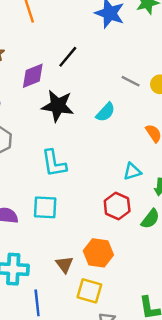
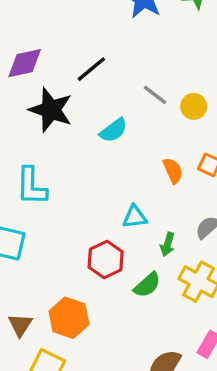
black line: (68, 57) -> (91, 69), moved

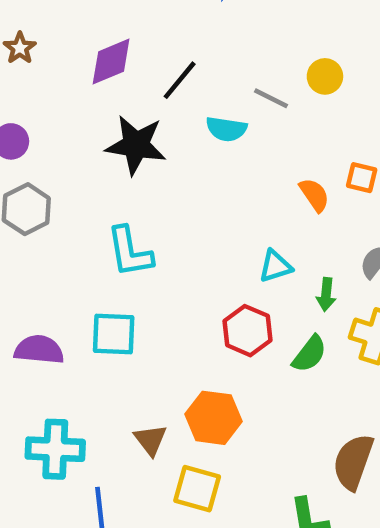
purple diamond: (25, 63) -> (111, 62), moved
yellow circle: (194, 106) -> (325, 76), moved
cyan semicircle: (113, 130) -> (226, 129), moved, turned 56

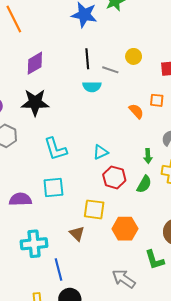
black line: (180, 80) -> (87, 59), moved, turned -36
black star: (136, 145) -> (35, 102), moved
cyan triangle: (275, 266) -> (101, 152), moved
orange hexagon: (213, 418) -> (125, 229), moved
yellow square: (197, 489) -> (94, 209), moved

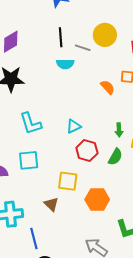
yellow circle: (134, 56) -> (105, 35), size x1.5

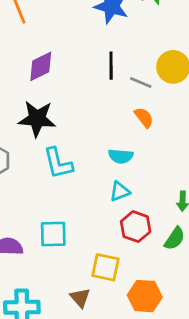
cyan semicircle: (65, 64) -> (121, 156), moved
orange semicircle: (108, 87) -> (144, 117), moved
cyan L-shape: (31, 124) -> (58, 163), moved

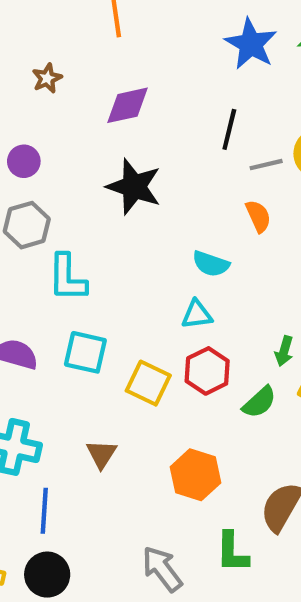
gray line: (141, 83) -> (266, 165), turned -50
black star: (37, 119) -> (134, 187), moved
cyan L-shape: (58, 163) -> (67, 278), moved
yellow square: (105, 267) -> (148, 383), moved

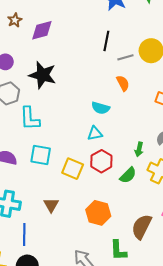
purple diamond: (127, 105) -> (42, 30), moved
black star: (134, 187) -> (43, 75), moved

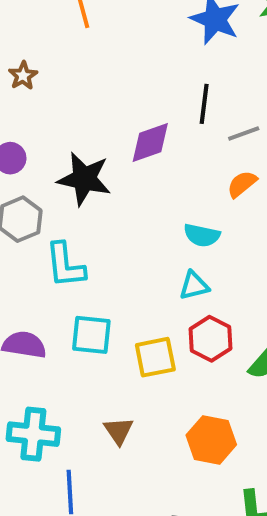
purple diamond: (42, 30) -> (150, 143), moved
orange semicircle: (123, 83) -> (242, 184), turned -98
yellow square: (73, 169) -> (155, 357), turned -30

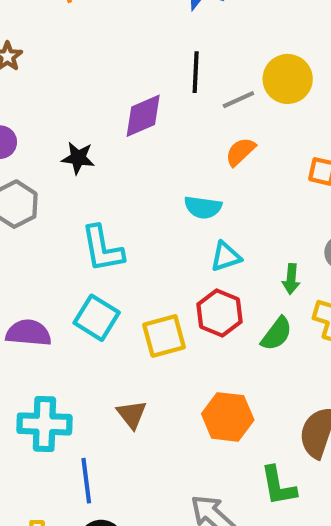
black star: (84, 179) -> (78, 158), size x0.6
cyan L-shape: (65, 265) -> (102, 249), moved
cyan triangle: (194, 286) -> (226, 256), moved
cyan square: (91, 335) -> (97, 318), turned 30

